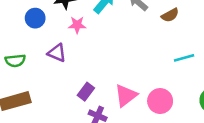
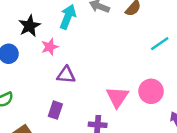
purple triangle: (57, 53) -> (66, 75), moved
purple rectangle: (86, 92) -> (55, 110), moved

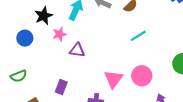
cyan line: (160, 44) -> (138, 36), moved
purple triangle: (66, 75) -> (77, 50), moved

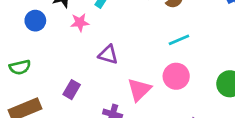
purple triangle: (77, 50) -> (108, 55), moved
pink circle: (142, 76) -> (176, 76), moved

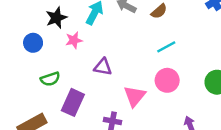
green semicircle: (20, 67) -> (50, 79), moved
purple rectangle: (72, 90) -> (73, 102), size x1.5

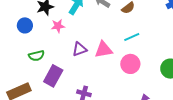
purple triangle: (103, 67) -> (80, 49), turned -35
pink triangle: (135, 96) -> (104, 50), moved, turned 36

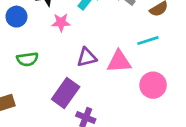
cyan line: (132, 37) -> (148, 41), moved
purple rectangle: (53, 76) -> (66, 93), moved

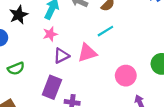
pink star: (61, 22) -> (50, 34), moved
pink circle: (153, 85) -> (126, 76), moved

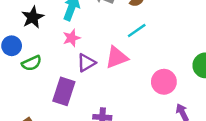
green semicircle: (16, 68) -> (32, 63), moved
purple rectangle: (52, 87) -> (64, 91), moved

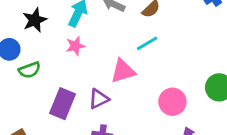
purple triangle: (86, 63) -> (99, 99), moved

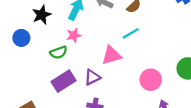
green semicircle: (30, 70) -> (59, 52), moved
purple rectangle: (62, 104) -> (63, 81), turned 35

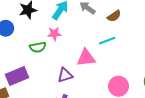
purple rectangle: (63, 81) -> (17, 76), moved

